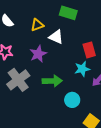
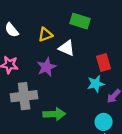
gray cross: (18, 80) -> (24, 96), turned 30
green arrow: (52, 81) -> (54, 114), moved
cyan circle: (72, 100) -> (104, 122), moved

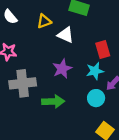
purple star: (46, 67) -> (62, 69), moved
cyan circle: (104, 122) -> (96, 98), moved

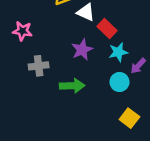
red rectangle: (103, 49) -> (107, 28), moved, turned -30
gray cross: (23, 83) -> (39, 66), size x0.7

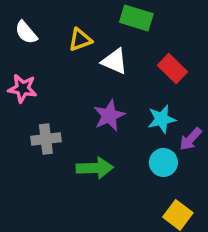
red rectangle: (107, 28) -> (172, 69), moved

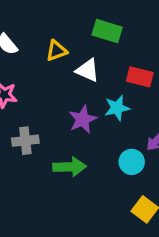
red rectangle: (172, 69) -> (140, 77), turned -30
cyan star: (162, 119) -> (117, 108), moved

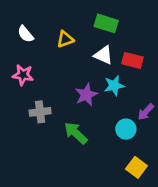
white triangle: (88, 70) -> (103, 55), moved
green arrow: (70, 167) -> (76, 133), turned -135

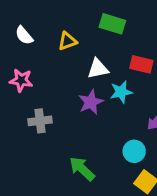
white triangle: (103, 55) -> (98, 69), moved, turned -36
cyan circle: (126, 129) -> (134, 151), moved
green arrow: (76, 133) -> (82, 169), moved

